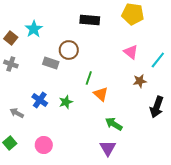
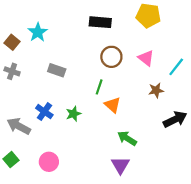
brown circle: (69, 50) -> (111, 57), moved
black arrow: (157, 107) -> (175, 119), turned -135
gray arrow: (17, 113) -> (19, 126), size x1.5

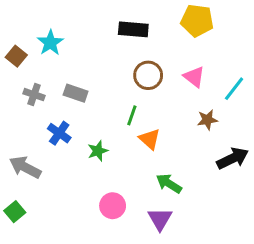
gray cross: (12, 71) -> (34, 95), moved
blue cross: (44, 112) -> (59, 133), moved
pink circle: (49, 162) -> (113, 206), moved

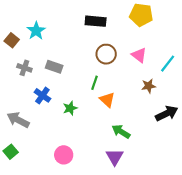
pink circle: (113, 206) -> (64, 155), moved

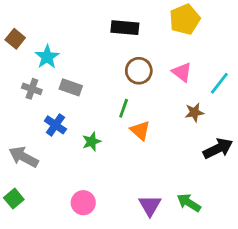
yellow pentagon: (141, 15) -> (185, 19), turned -30
cyan star: (36, 31) -> (47, 57), moved
brown square: (12, 40) -> (15, 39), moved
green arrow: (121, 132) -> (189, 203), moved

